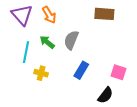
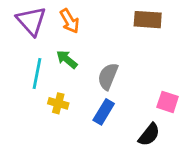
gray semicircle: (71, 40) -> (108, 76), moved
blue rectangle: (81, 70) -> (104, 112), moved

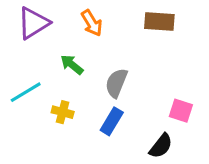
purple triangle: (31, 21) -> (33, 23), turned 40
orange arrow: (70, 21) -> (92, 23), moved
cyan line: (37, 74) -> (26, 92), moved, turned 48

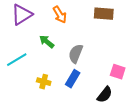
yellow cross: (63, 112) -> (44, 82), moved

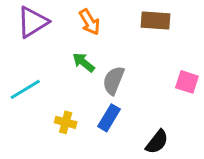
green arrow: (47, 42) -> (84, 62), moved
pink square: (118, 72) -> (187, 82), moved

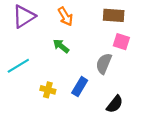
gray semicircle: (114, 80) -> (104, 64), moved
pink square: (187, 82) -> (121, 42), moved

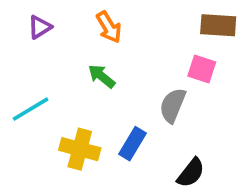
brown rectangle: (114, 15) -> (218, 25), moved
purple triangle: (24, 16) -> (40, 27), size x0.6
yellow cross: (48, 90) -> (80, 149), size x1.5

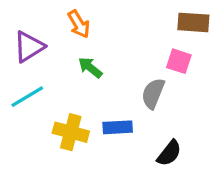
purple triangle: (40, 27) -> (29, 47), moved, size x1.5
orange arrow: (109, 27) -> (79, 24), moved
blue rectangle: (133, 144) -> (118, 127), turned 56

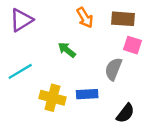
brown rectangle: (193, 22) -> (123, 19), moved
orange arrow: (79, 24) -> (85, 18), moved
purple triangle: (29, 47) -> (21, 20), moved

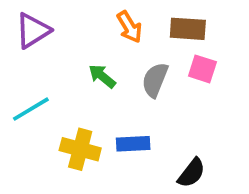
gray semicircle: (113, 69) -> (155, 80), moved

